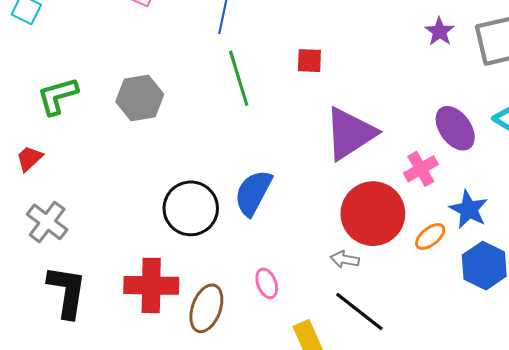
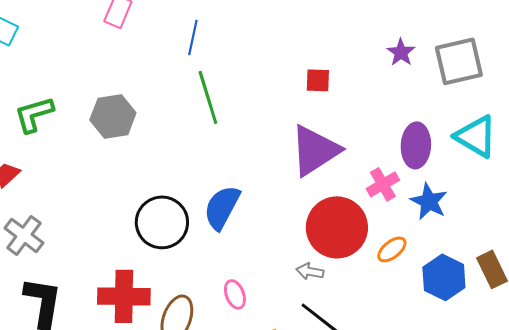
red square: (309, 61) -> (318, 80), moved
purple ellipse: (455, 128) -> (416, 145), turned 39
blue star: (469, 209) -> (429, 201), moved

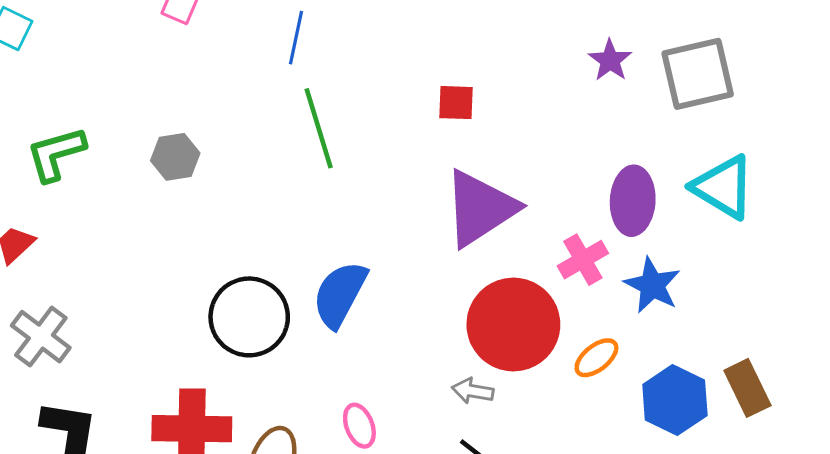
red square: (318, 80) -> (456, 103), moved
gray hexagon: (113, 116) -> (175, 157), size x0.7

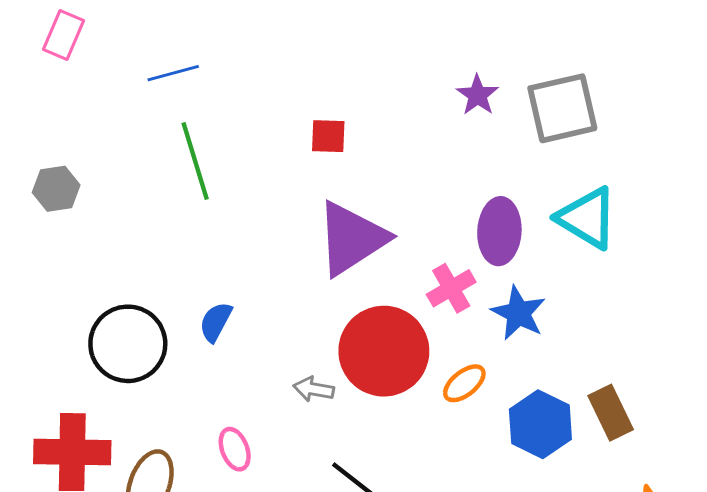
blue line: (296, 38) -> (173, 73), turned 63
blue semicircle: (340, 294) -> (216, 322), size x0.6
gray arrow: (473, 391) -> (314, 389), moved

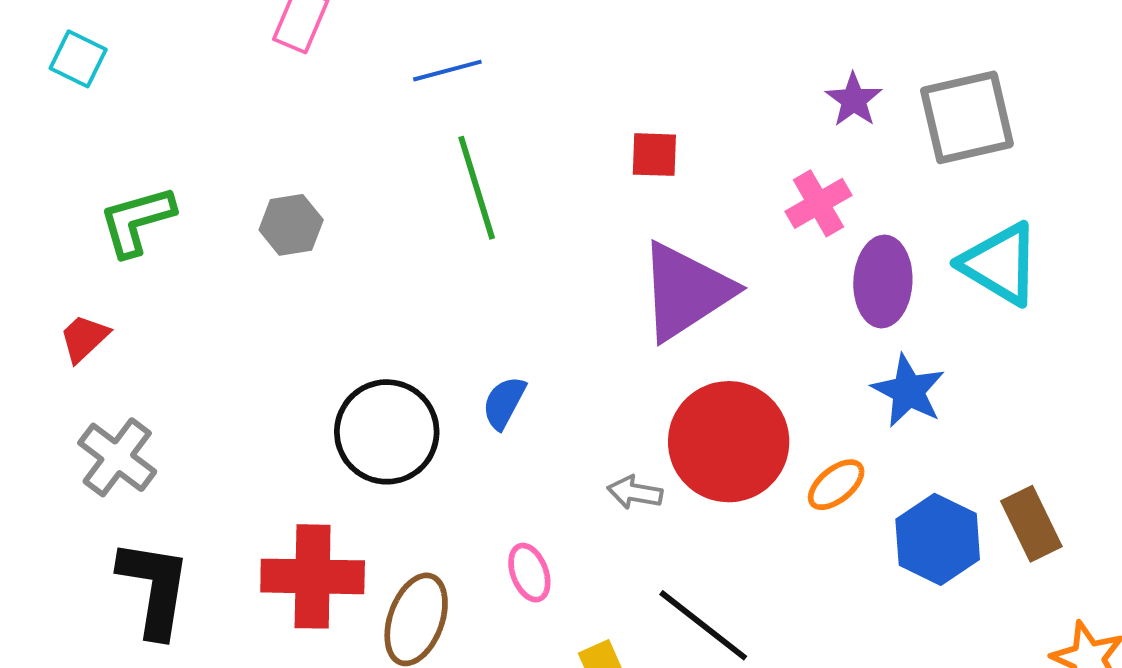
pink cross: (451, 288) -> (818, 203), moved

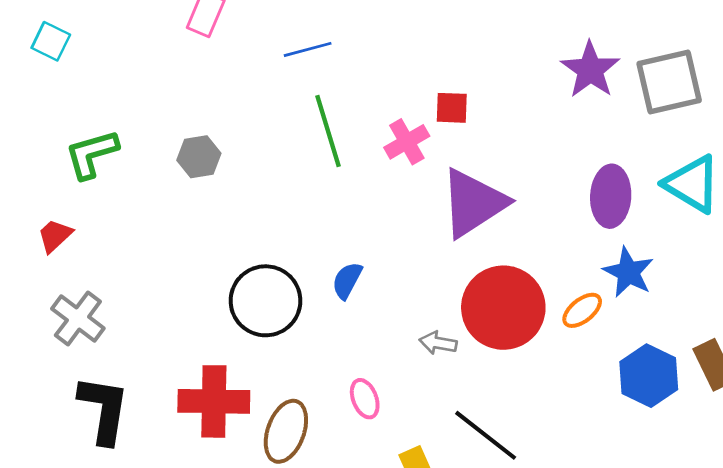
purple star: (854, 100) -> (590, 70), size x1.5
pink cross: (818, 203) -> (407, 142), moved
orange ellipse: (836, 485) -> (582, 310), moved

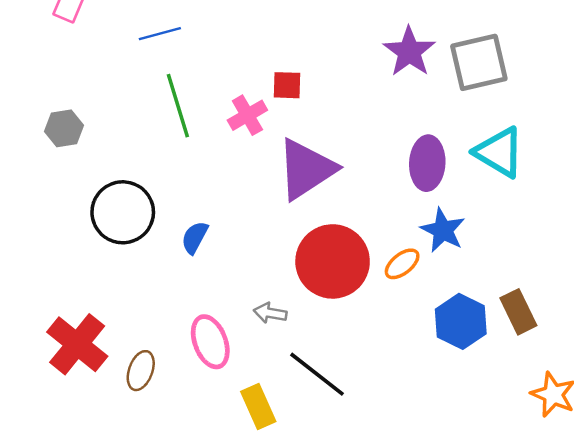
black circle: (266, 301) -> (123, 212), moved
gray arrow: (438, 343) -> (270, 313), moved
pink ellipse: (365, 399) -> (210, 342), size x1.5
red cross: (214, 401) -> (77, 344), turned 38
brown ellipse: (286, 431) -> (141, 371), size x0.7

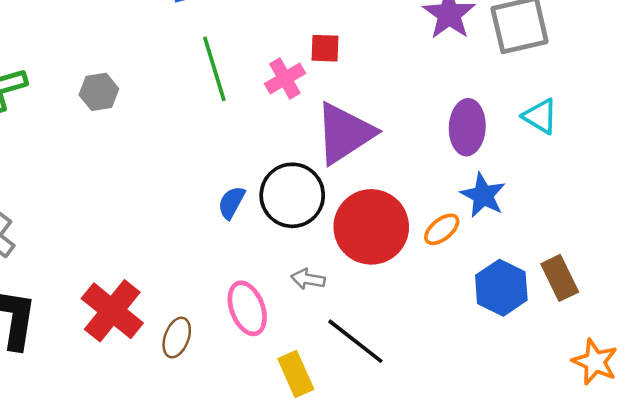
cyan triangle: (499, 152) -> (540, 116), size x0.7
black circle: (123, 212) -> (292, 195), moved

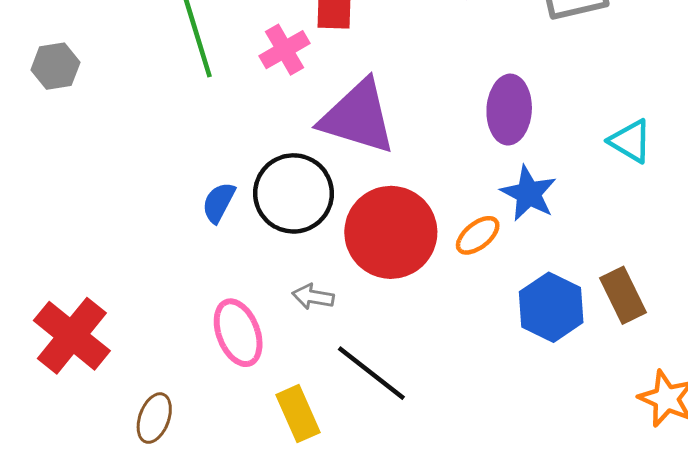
cyan triangle: (540, 116) -> (630, 141), moved
purple triangle: (344, 133) -> (358, 117), turned 50
brown ellipse: (177, 338) -> (154, 418), moved

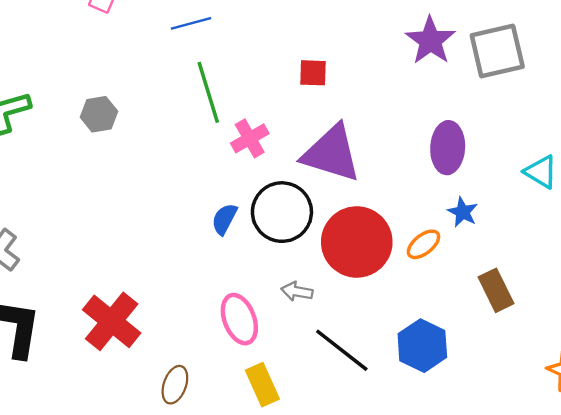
pink cross: (285, 50) -> (250, 138), moved
blue star: (529, 193) -> (463, 212), size x0.7
brown rectangle: (623, 295) -> (496, 290), moved
blue hexagon: (551, 307) -> (422, 346), moved
yellow rectangle: (298, 414) -> (262, 385), moved

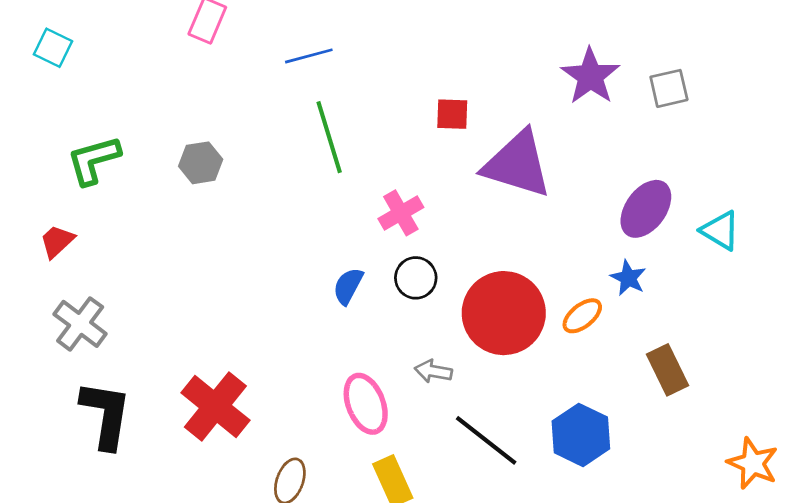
gray square: (497, 51) -> (669, 88), size x0.6
pink cross: (250, 138) -> (401, 213), moved
purple ellipse: (448, 148) -> (646, 209), moved, turned 33
purple triangle: (331, 153) -> (517, 164), moved
black circle: (282, 212) -> (416, 278), size x0.6

